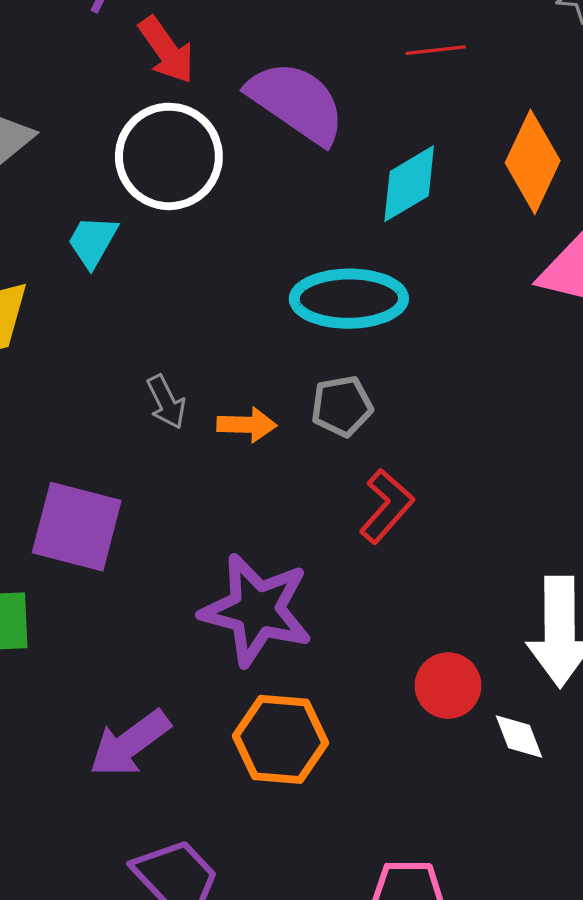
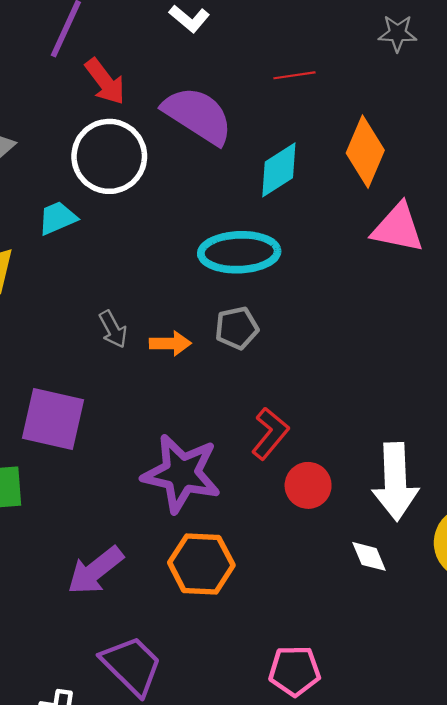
cyan trapezoid: (92, 241) -> (57, 218), turned 39
red L-shape: (386, 506) -> (270, 434), moved
red circle: (448, 686) -> (308, 485), moved

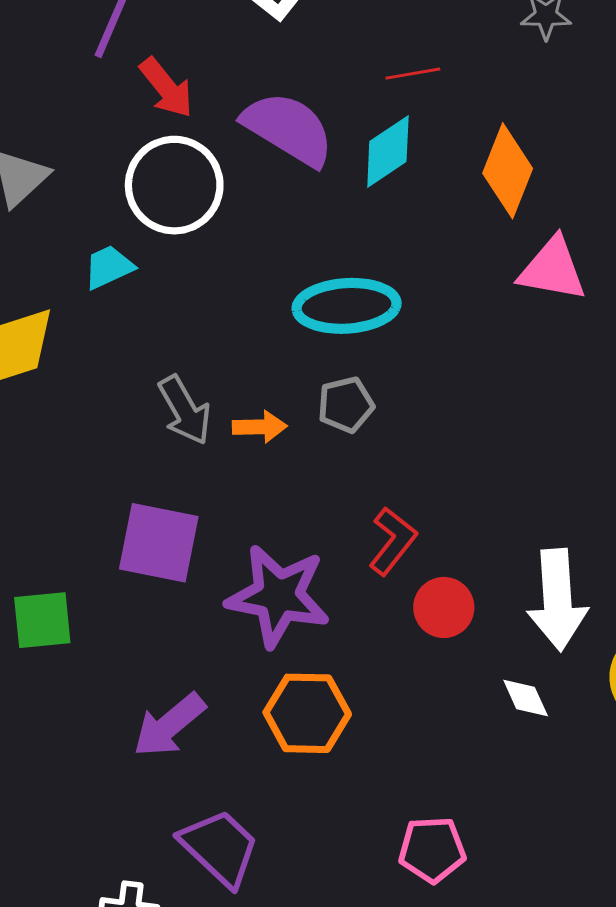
cyan diamond: (279, 170) -> (388, 151), moved
gray arrow: (113, 329) -> (185, 410), size x1.4
purple square: (53, 419) -> (159, 543), moved

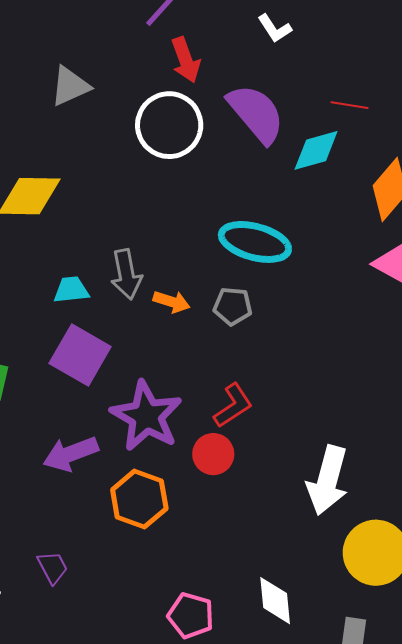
cyan trapezoid: (109, 267) -> (71, 290), moved
red circle: (444, 607) -> (213, 454), moved
white diamond: (526, 698) -> (275, 601), moved, size x1.4
purple arrow: (169, 725) -> (71, 454), moved
purple trapezoid: (220, 848) -> (53, 567), size x0.6

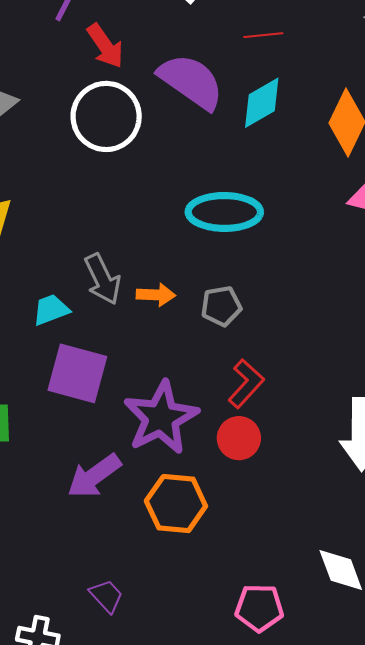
red line: (350, 105) -> (263, 35), moved
gray pentagon: (233, 306) -> (221, 306), moved
purple star: (146, 416) -> (161, 418), turned 30

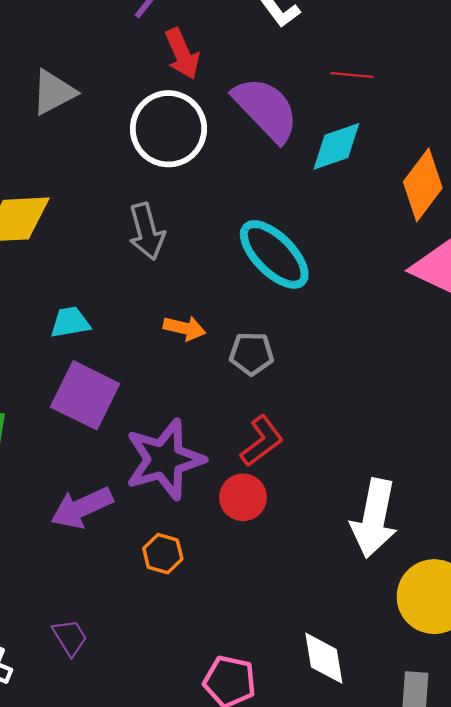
cyan ellipse: (224, 212) -> (274, 254), turned 34
gray arrow: (103, 279) -> (147, 231), moved
orange hexagon: (176, 504) -> (163, 554), size x0.6

